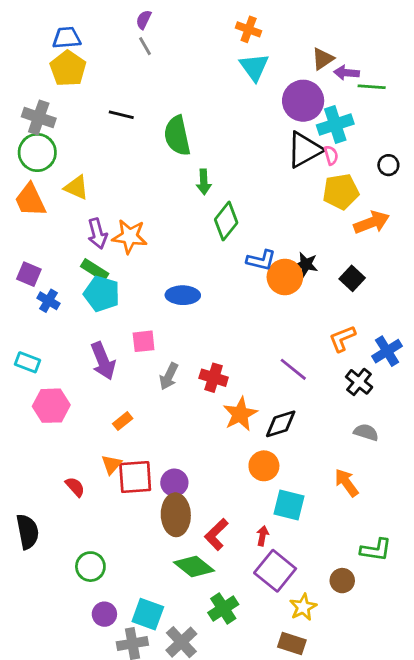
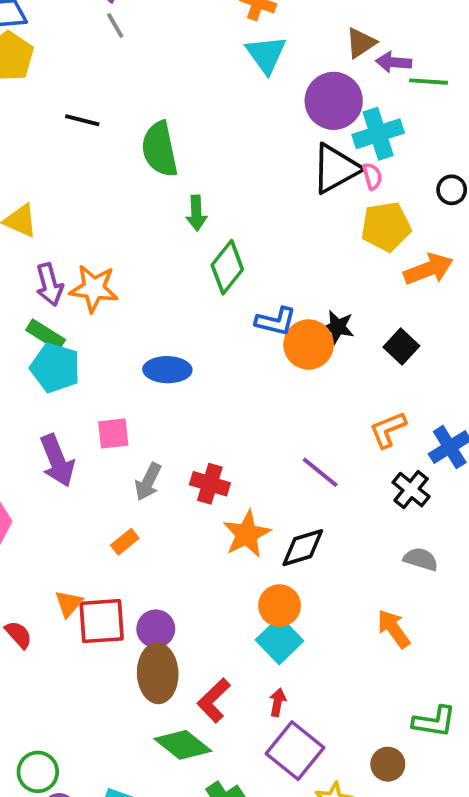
orange rectangle: (123, 421) -> (125, 542), moved
cyan square: (289, 505) -> (280, 640), moved, turned 32
green circle: (90, 567) -> (38, 772), moved

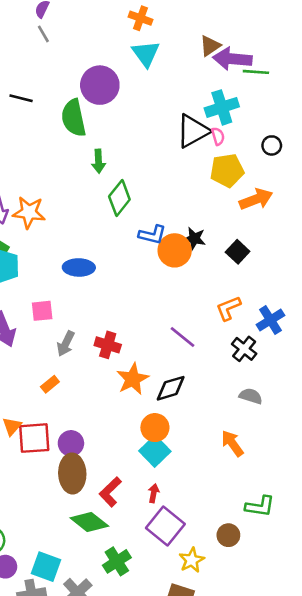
purple arrow: (394, 62) -> (232, 59), size x1.6
purple circle: (334, 101) -> (100, 85), moved

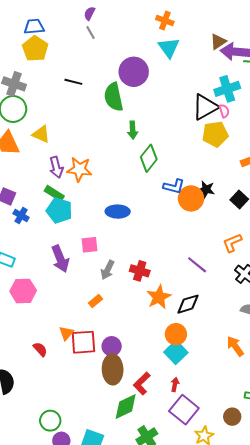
yellow pentagon: (227, 170) -> (215, 134), moved
green diamond: (89, 522) -> (126, 407), turned -64

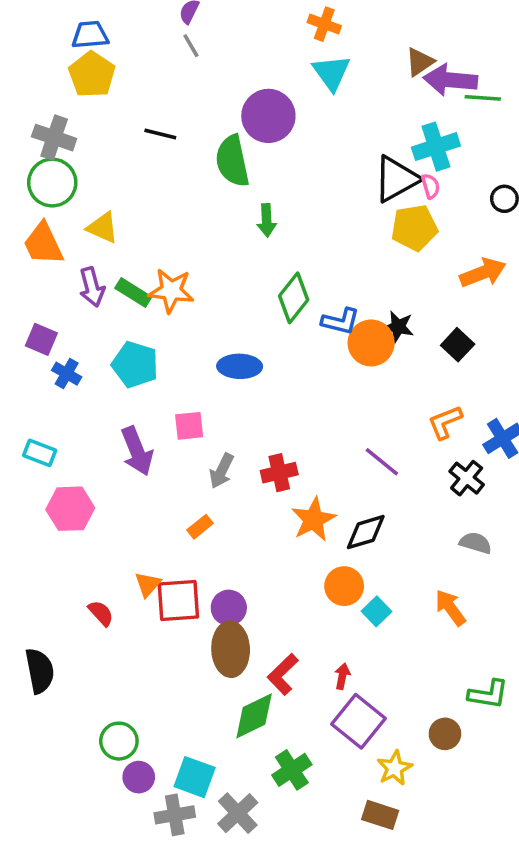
green diamond: (149, 158) -> (294, 298), moved
purple arrow: (56, 167) -> (92, 287), moved
green rectangle: (54, 193) -> (133, 292), moved
red cross: (140, 271) -> (279, 473), turned -30
cyan square: (176, 352) -> (377, 611), moved, size x0.7

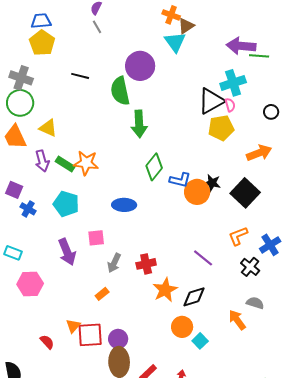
brown triangle: (420, 62) -> (186, 26), moved
green arrow: (267, 220) -> (139, 124), size x1.5
black square: (458, 345) -> (245, 193), size x1.6
orange arrow: (450, 608) -> (237, 320), moved

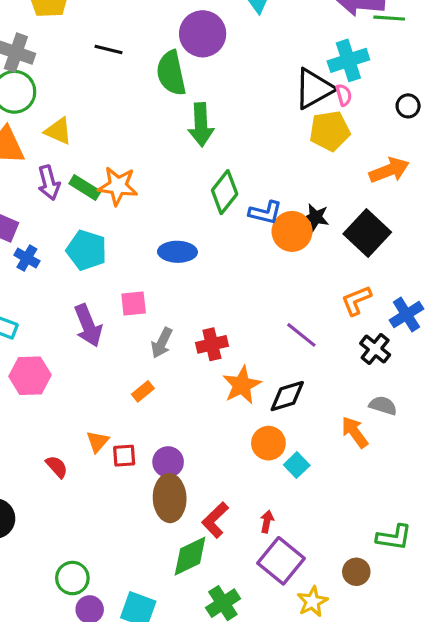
red square: (90, 335) -> (124, 456), size x0.6

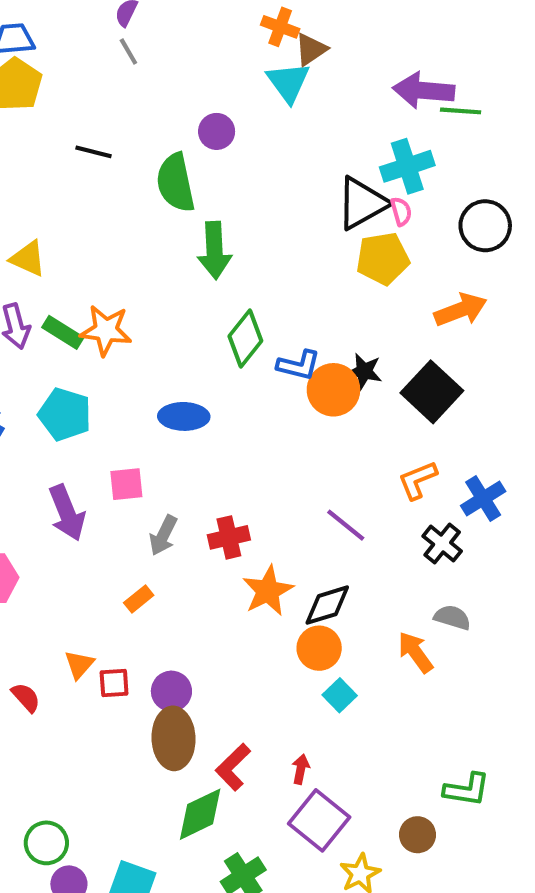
purple circle: (203, 34) -> (217, 131), size x0.6
black circle: (408, 106) -> (485, 226), size x1.6
orange circle: (268, 443) -> (319, 648), moved

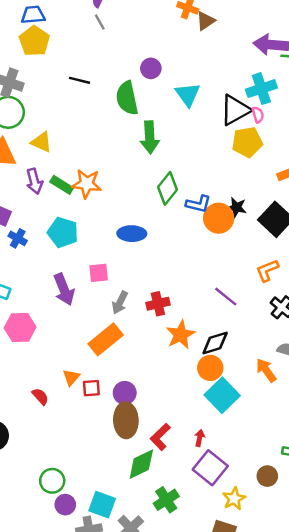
cyan triangle: (288, 82) -> (188, 95), moved
orange rectangle: (139, 599) -> (106, 339), size x2.0
cyan square: (340, 695) -> (222, 395), size x1.8

